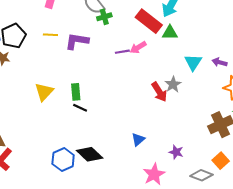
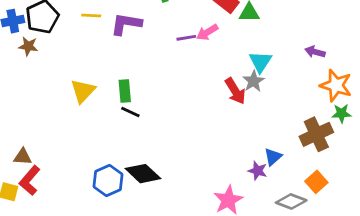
cyan triangle: (193, 62) -> (260, 62), moved
blue triangle: (138, 139) -> (273, 157), moved

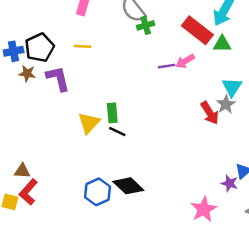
purple L-shape: (126, 24) -> (58, 78), moved, turned 68
yellow triangle: (83, 91) -> (89, 123), moved

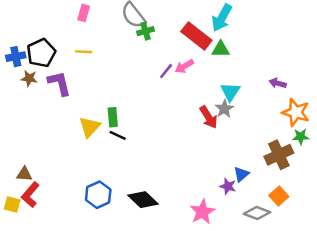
purple line: (167, 66) -> (166, 71), turned -42
black diamond: (128, 186) -> (143, 200), moved

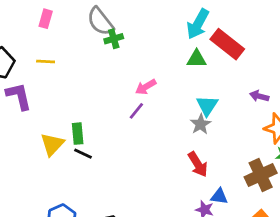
red rectangle: (196, 36) -> (227, 44), moved
pink arrow: (184, 66) -> (146, 87), moved
purple line: (166, 71) -> (136, 111), moved
red arrow: (209, 117) -> (198, 164), moved
blue triangle: (241, 174) -> (219, 196), turned 49

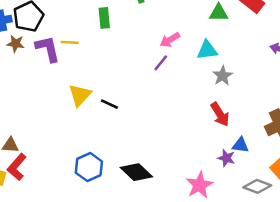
yellow line: (46, 61) -> (70, 42), moved
cyan triangle: (207, 106) -> (207, 50), moved, turned 50
green rectangle: (78, 134) -> (104, 18), moved

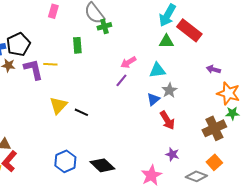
blue triangle: (241, 145) -> (153, 99), moved, turned -48

